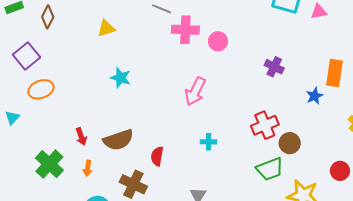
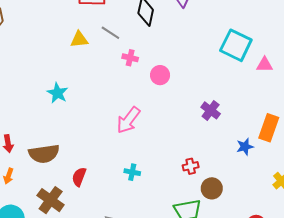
yellow triangle: (106, 28) -> (79, 40), moved
pink cross: (185, 30) -> (130, 58), size x0.6
red cross: (265, 125) -> (191, 166), size x0.6

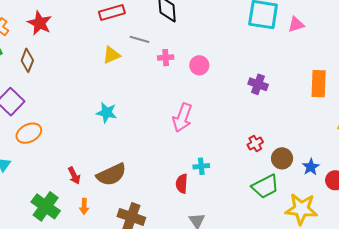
blue star: (245, 147) -> (311, 167), moved
red semicircle: (79, 177) -> (182, 184), moved

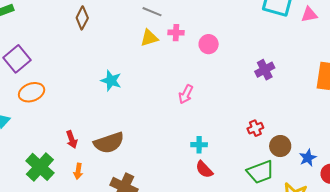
yellow triangle: (112, 55) -> (149, 38), moved
brown diamond: (27, 60) -> (82, 18), moved
purple cross: (258, 84) -> (265, 70), turned 36
pink arrow: (182, 118) -> (186, 94), size x0.7
red semicircle: (182, 184) -> (204, 169), moved, turned -54

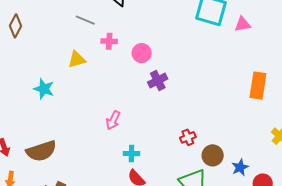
yellow triangle: (149, 38) -> (77, 60), moved
purple cross: (265, 70) -> (158, 80), moved
pink arrow: (186, 94) -> (113, 120), moved

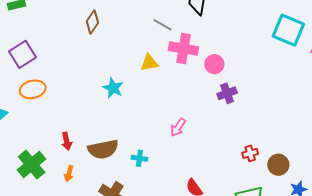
pink cross: (109, 41) -> (184, 49), size x1.8
cyan cross: (131, 154) -> (139, 158), moved
brown circle: (213, 155) -> (278, 165), moved

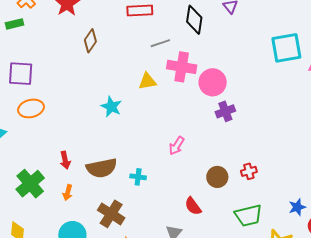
gray line: (162, 25) -> (160, 43), turned -48
cyan square: (288, 30) -> (286, 48), turned -32
purple square: (23, 54) -> (21, 74), turned 36
pink circle: (214, 64) -> (213, 82), size x1.4
brown circle: (278, 165) -> (217, 177), moved

